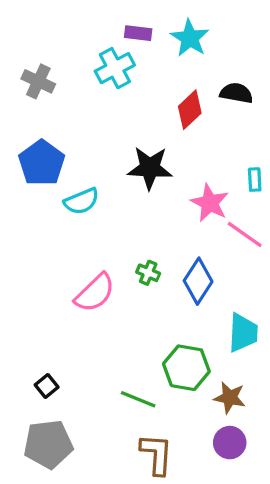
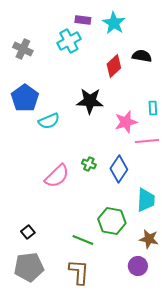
pink star: (210, 203) -> (126, 122), turned 30
pink line: (245, 235) -> (147, 141), turned -40
brown star: (230, 398) -> (149, 239), moved
brown L-shape: (156, 454) -> (79, 272), moved

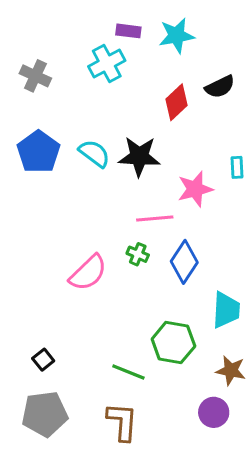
cyan star: (114, 23) -> (176, 36), turned 30
black semicircle: (142, 56) -> (220, 87), turned 144
cyan semicircle: (49, 121) -> (94, 153), moved, turned -120
pink line: (147, 141) -> (155, 219), moved

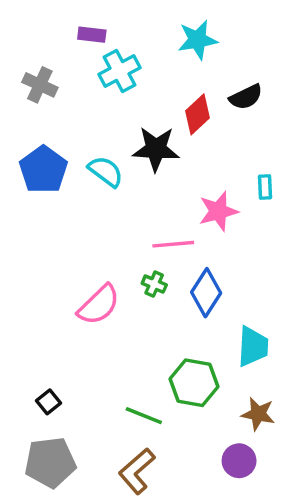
purple rectangle: (128, 31) -> (92, 35), moved
black star: (139, 156) -> (156, 149), moved
brown L-shape: (122, 422) -> (137, 471), turned -135

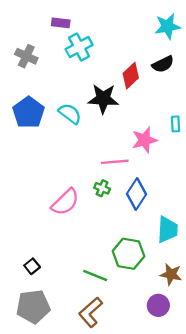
cyan star: (197, 40) -> (168, 26), moved

